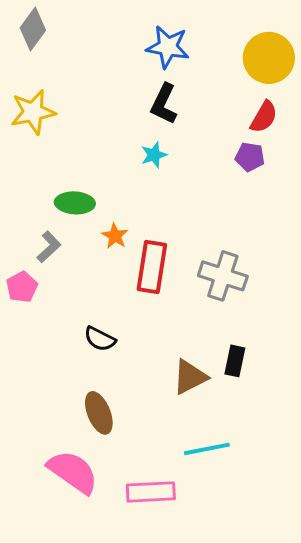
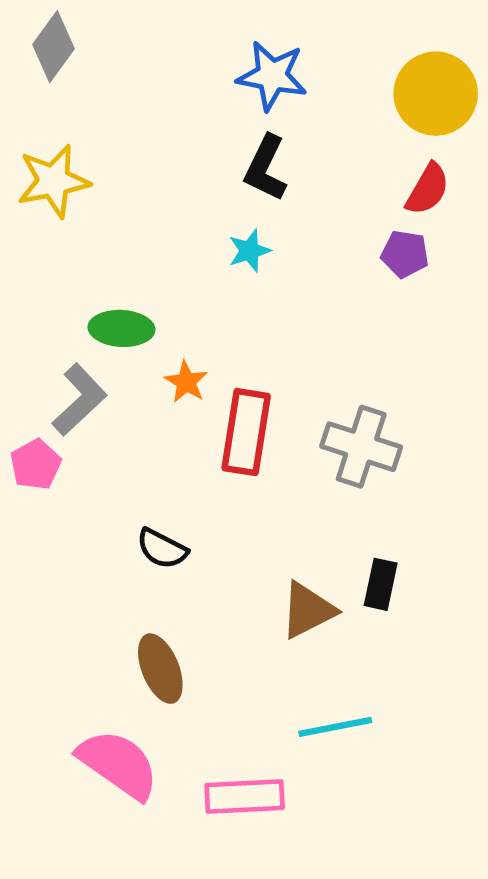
gray L-shape: (49, 247) -> (79, 400), size x1.4

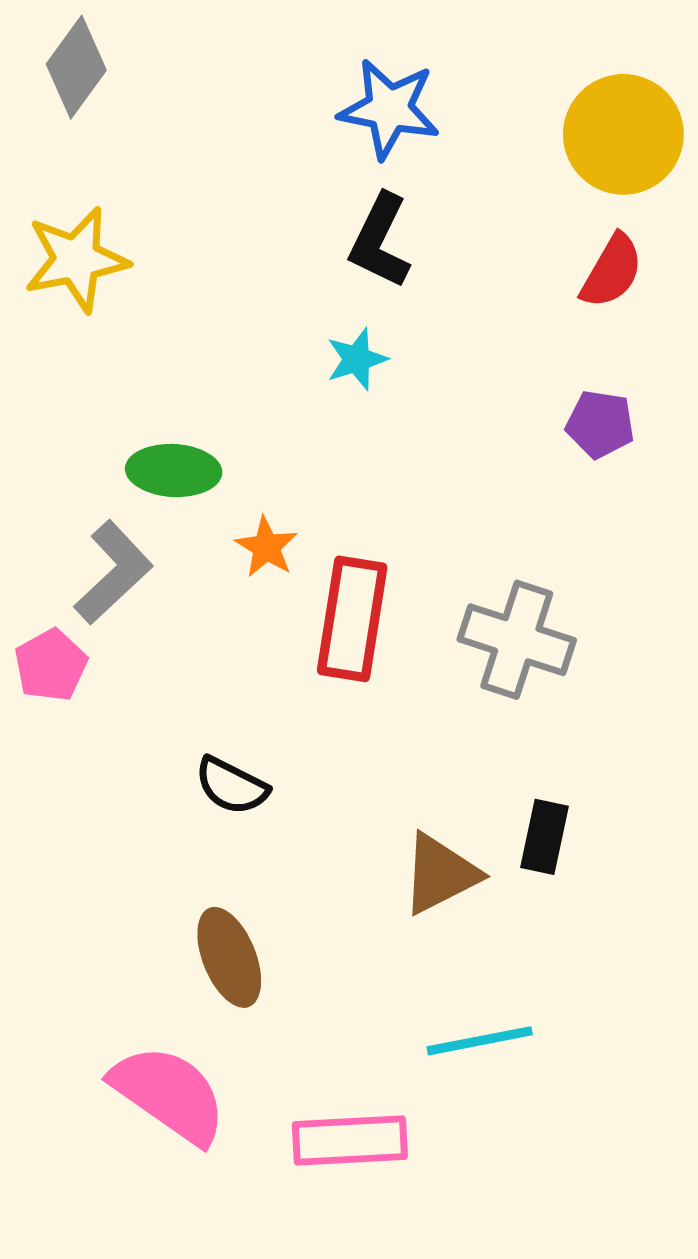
purple pentagon: (405, 254) -> (600, 424), moved

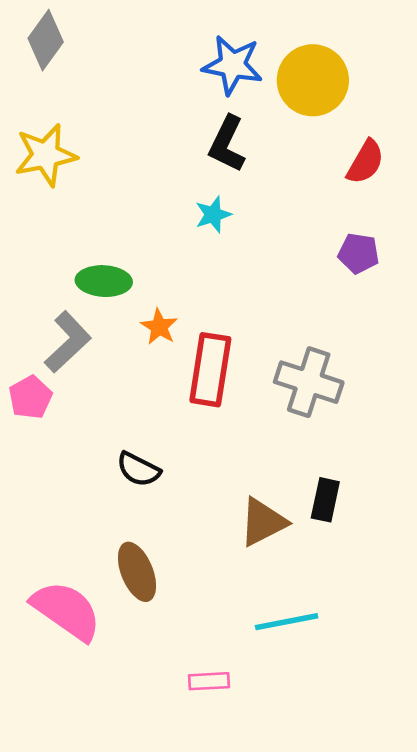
yellow circle: (623, 134) -> (313, 80), moved
pink semicircle: (169, 1094) -> (66, 611), moved
pink rectangle: (350, 1141) -> (209, 681), size x0.6

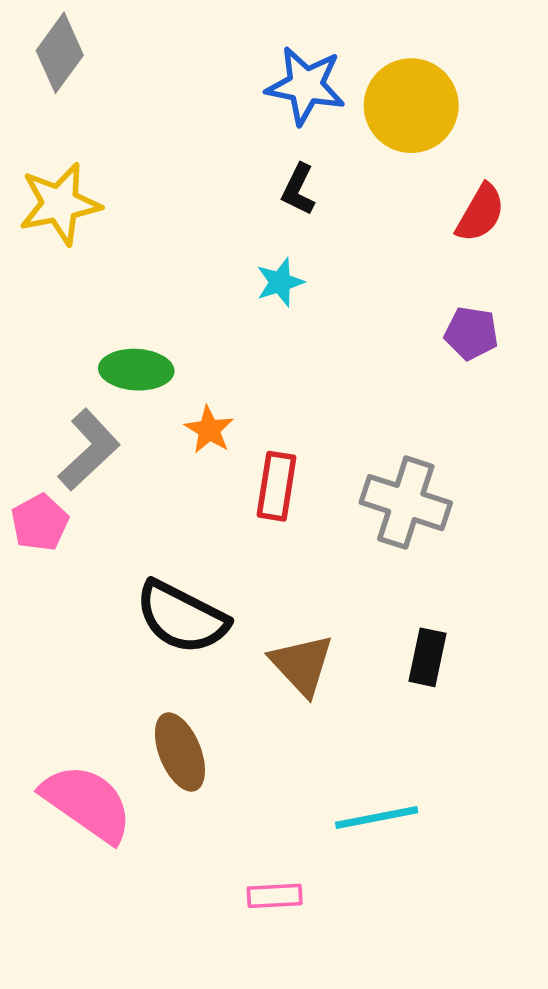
black L-shape: (227, 144) -> (298, 189), size x0.7
red rectangle: (210, 370) -> (276, 486), size x0.7
black semicircle: (138, 469) -> (182, 617), size x1.6
brown triangle: (263, 522) -> (302, 665), moved, turned -46

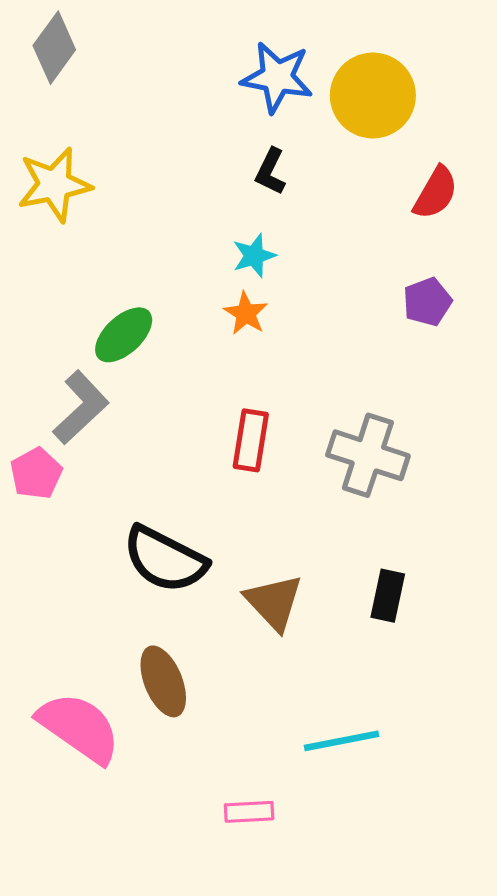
purple pentagon: (471, 333) -> (427, 302), turned -30
green ellipse: (136, 370) -> (124, 335), turned -46
orange star: (209, 430) -> (246, 313), moved

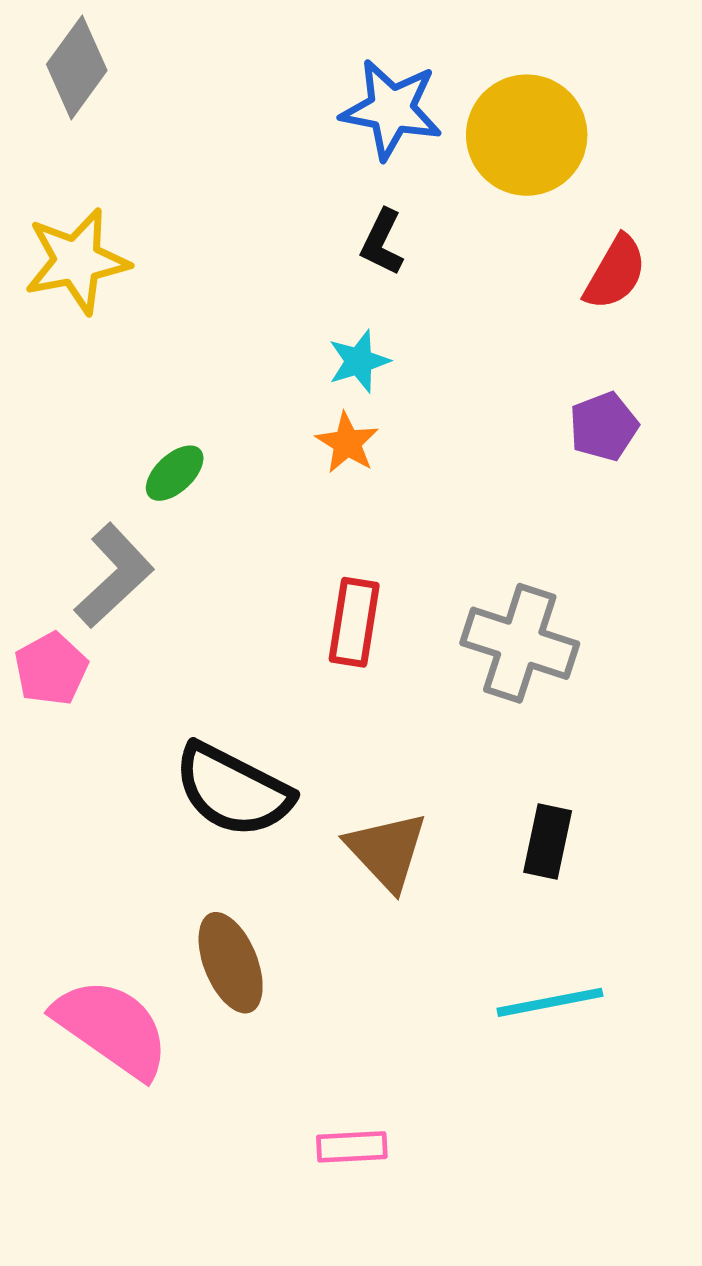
green ellipse: (124, 335) -> (175, 473), size x0.7
cyan line: (342, 741) -> (550, 1002), moved

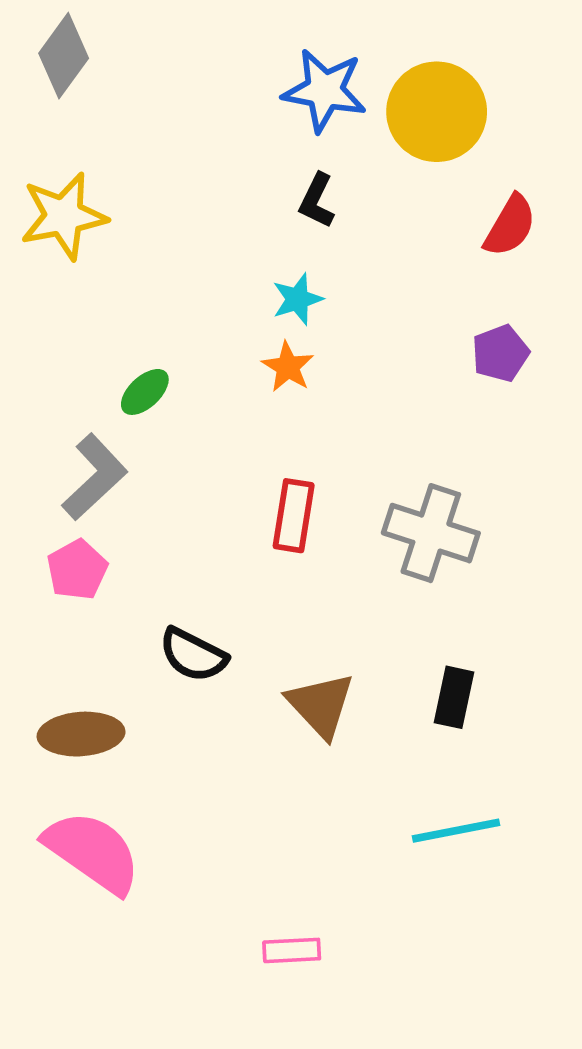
pink pentagon: (51, 669) -> (77, 570), moved
black semicircle: (233, 790) -> (193, 655), size x0.7
brown ellipse: (231, 963) -> (81, 734), moved, turned -72

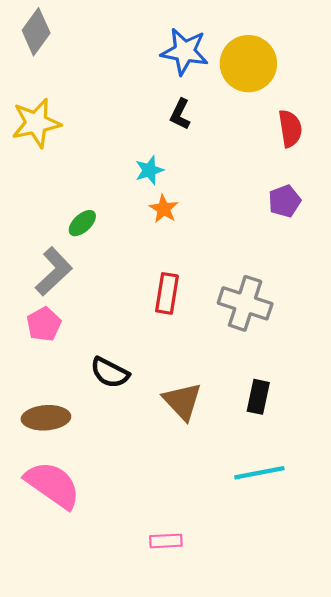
red semicircle: (510, 226) -> (290, 128), turned -39
cyan star: (297, 299) -> (149, 170), moved

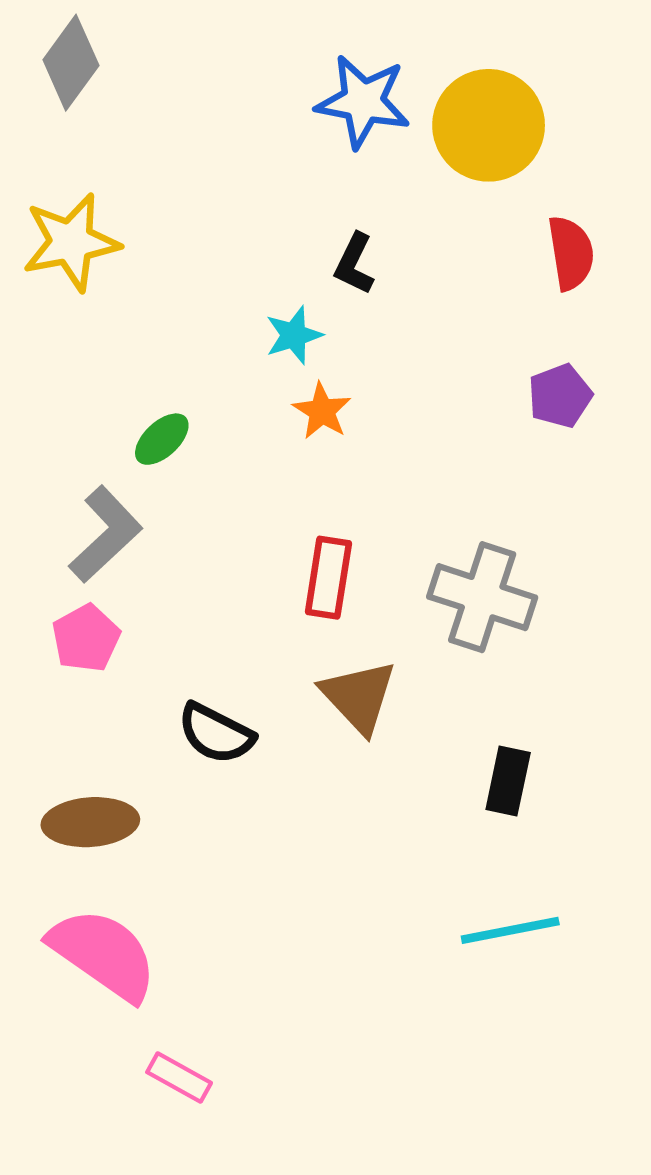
black L-shape: (180, 114) -> (354, 264), moved
brown triangle: (182, 401) -> (359, 697), moved
pink rectangle: (166, 541) -> (179, 1077), moved, turned 32

